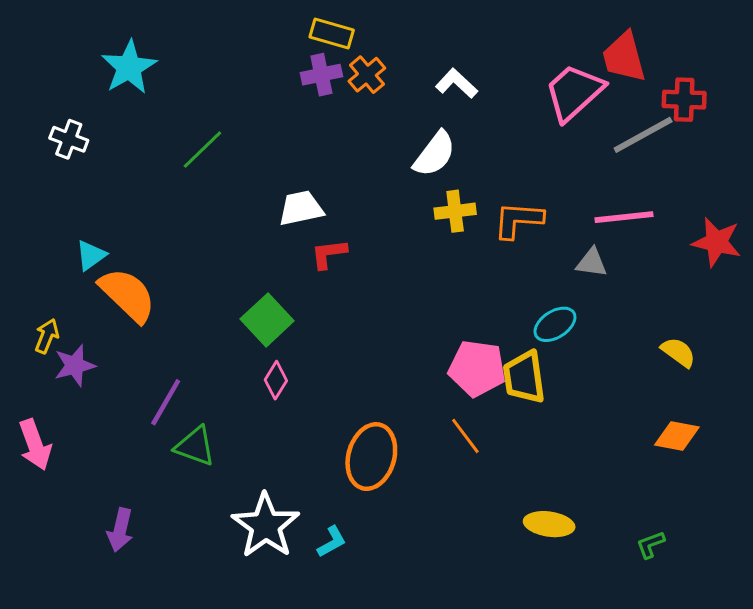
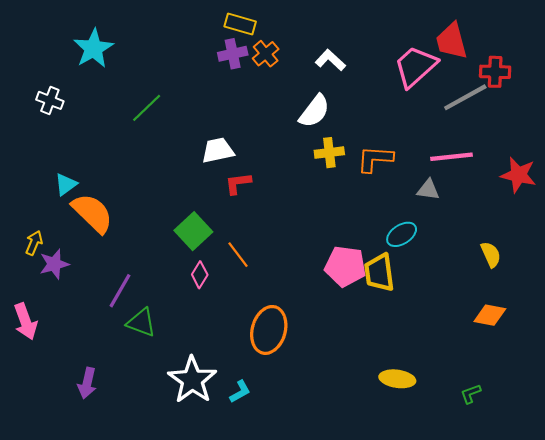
yellow semicircle: (678, 352) -> (491, 255), turned 30
orange line: (465, 436) -> (238, 255), moved

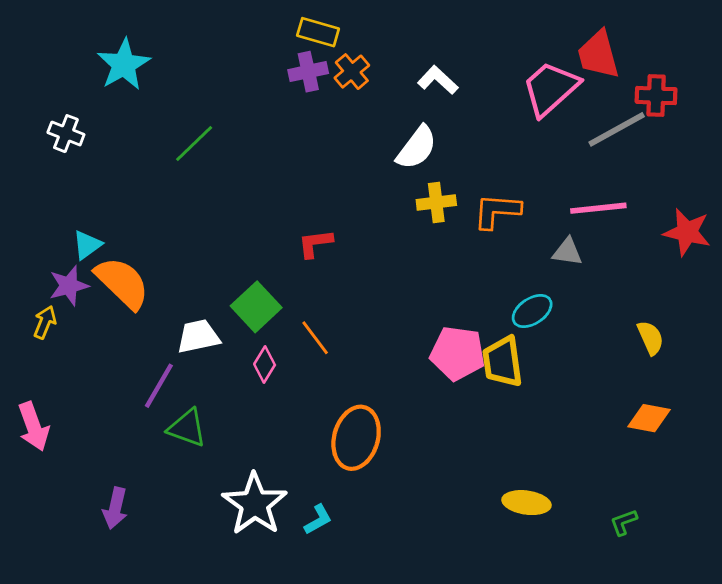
white trapezoid: (218, 150) -> (198, 336), moved
purple star: (54, 264) -> (69, 286), moved

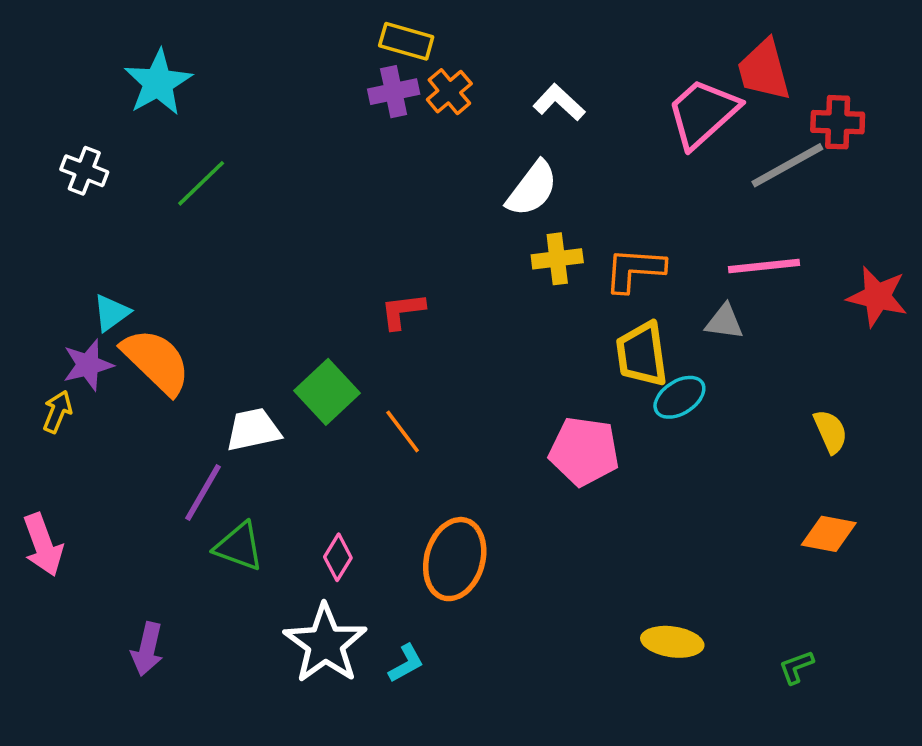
green line: (194, 143) -> (201, 183), moved
yellow trapezoid: (503, 362) -> (642, 354), moved
pink diamond: (265, 365) -> (338, 557), moved

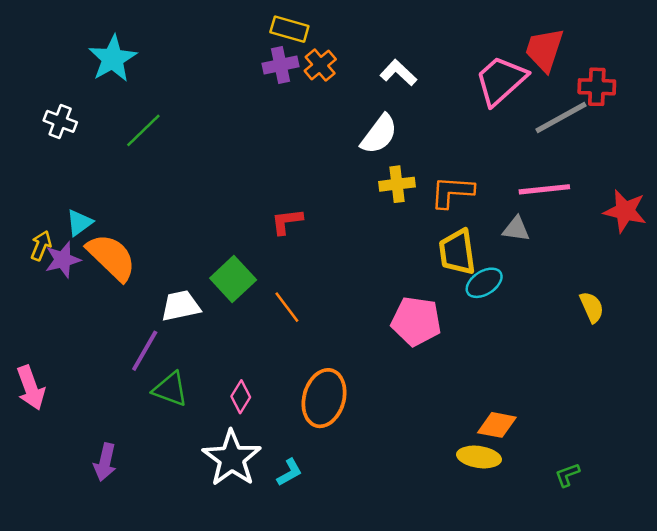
red trapezoid: (764, 70) -> (544, 50), turned 33
yellow arrow: (57, 412) -> (41, 246), moved
orange diamond: (829, 534) -> (497, 425), moved

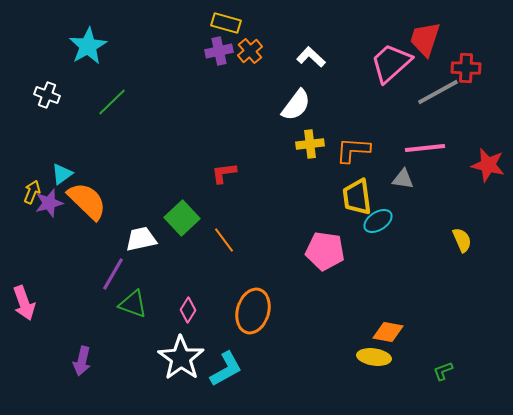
cyan L-shape: (289, 472) -> (226, 369), size x1.6

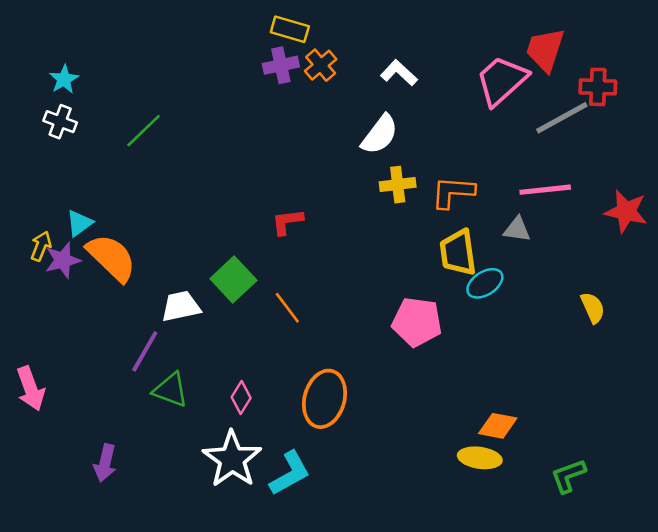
cyan star: (88, 46) -> (64, 79), moved, size x0.6
green L-shape: (443, 371) -> (568, 476), size x1.4

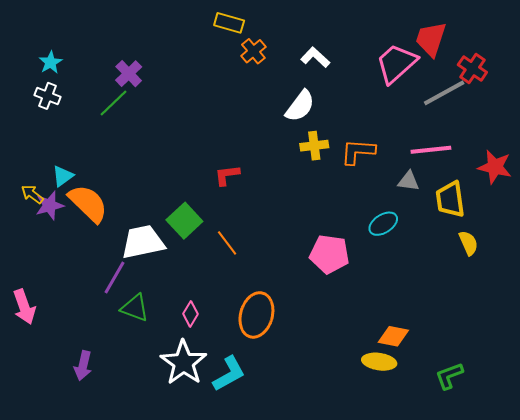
purple cross: (281, 65) -> (129, 74), moved, turned -32
red cross: (598, 87) -> (472, 69), turned 32
yellow arrow: (41, 246) -> (32, 194), turned -75
yellow trapezoid: (458, 253) -> (450, 199), moved
white trapezoid: (181, 306) -> (143, 242), size x1.4

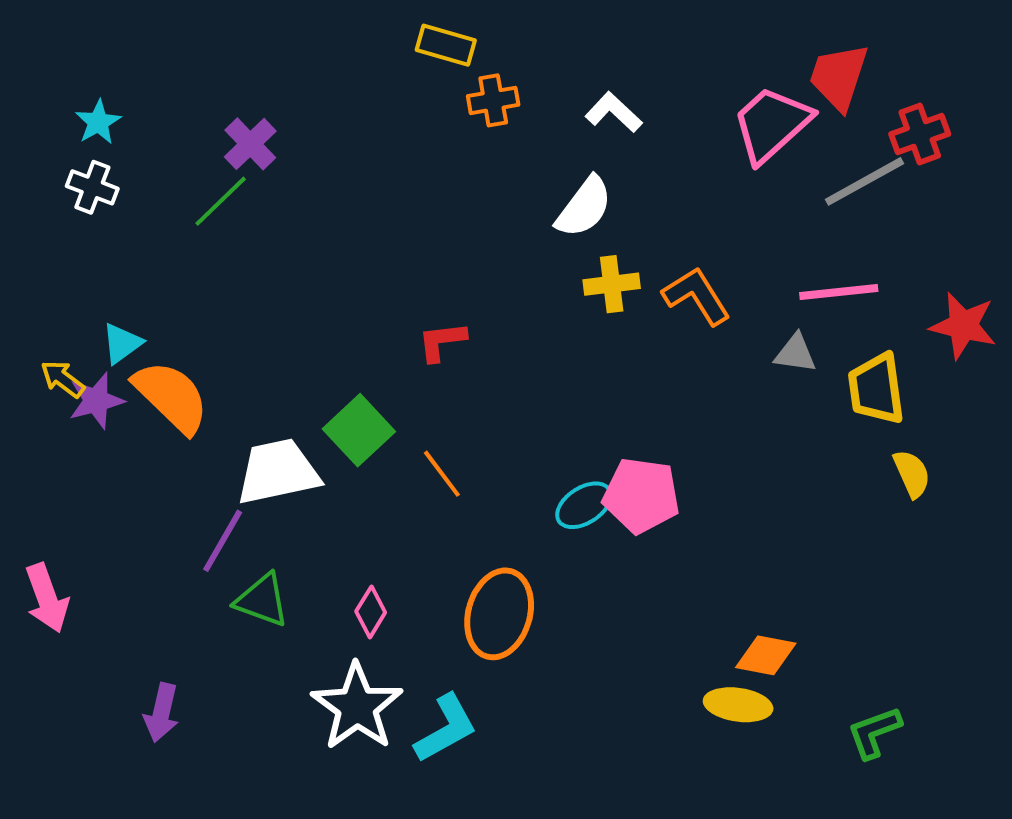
orange cross: (253, 51) -> (493, 100), turned 30
red cross: (472, 69) -> (920, 134), turned 36
orange L-shape: (358, 152) -> (697, 296), turned 54
cyan ellipse: (383, 224) -> (584, 505), moved

